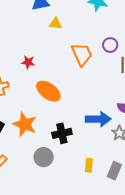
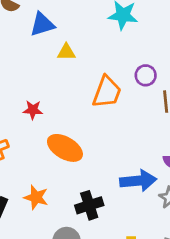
orange trapezoid: (82, 54) -> (107, 92), turned 50
orange star: (25, 124) -> (36, 197), size x0.7

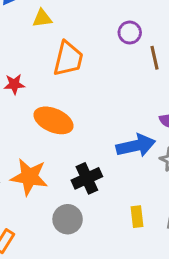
orange trapezoid: (107, 92) -> (68, 59), moved
orange star: (36, 197) -> (29, 177), size x1.4

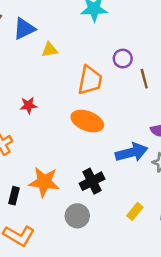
orange trapezoid: (68, 59) -> (90, 80), moved
orange ellipse: (54, 120) -> (87, 121), moved
yellow rectangle: (137, 217) -> (135, 211), turned 48

